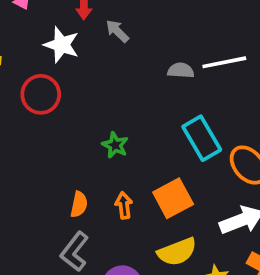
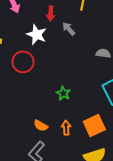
orange semicircle: (79, 204) -> (41, 126), turned 104

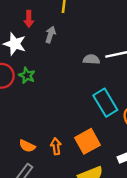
gray arrow: (69, 29) -> (50, 35), turned 64
green star: (63, 93) -> (27, 75), moved

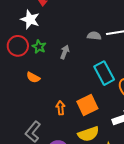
gray arrow: (50, 35) -> (65, 52), moved
orange semicircle: (27, 146) -> (33, 77), moved

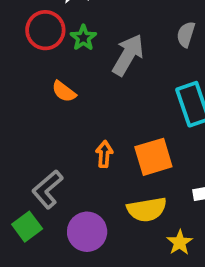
gray semicircle: (94, 36) -> (186, 34), turned -88
gray arrow: (65, 52) -> (128, 55), size x1.6

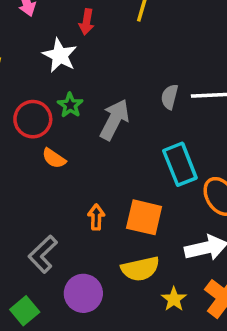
red circle: (45, 30) -> (33, 119), moved
orange square: (153, 157) -> (144, 217), turned 33
green square: (27, 227) -> (25, 311), moved

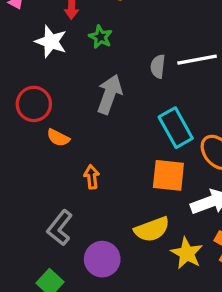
green star: (70, 105) -> (100, 37), moved
orange arrow: (96, 217) -> (92, 177), moved
orange square: (144, 217) -> (168, 175), moved
yellow star: (174, 299) -> (187, 253), size x1.4

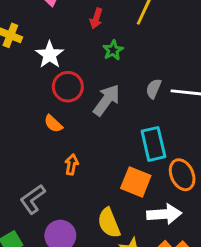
white star: (51, 42) -> (50, 55), moved
red circle: (34, 104) -> (68, 87), moved
yellow semicircle: (152, 229) -> (109, 223), turned 72

